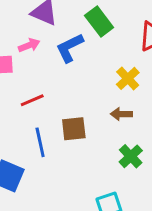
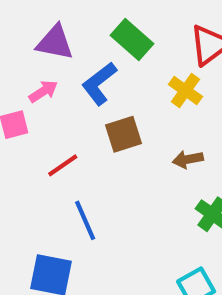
yellow cross: (128, 78) -> (185, 90), moved
brown square: (74, 129) -> (123, 134), moved

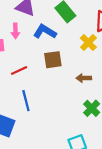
blue L-shape: (99, 84) -> (45, 32), turned 60
pink arrow: (43, 91) -> (15, 31), turned 112

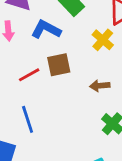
red line: (19, 70) -> (29, 75), moved

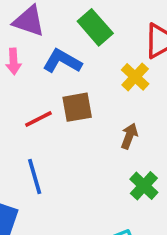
brown arrow: (100, 86) -> (129, 136), turned 114

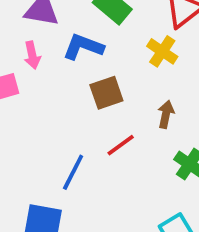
red line: (38, 119) -> (121, 145), moved
blue line: (35, 176) -> (73, 172), turned 52

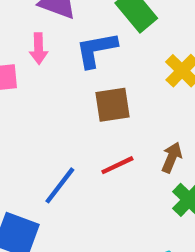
blue L-shape: (83, 47) -> (96, 50), turned -42
brown arrow: (166, 114) -> (172, 157), moved

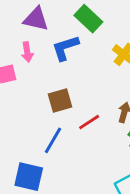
brown square: (112, 105) -> (60, 100), moved

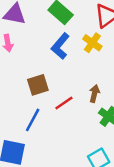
blue L-shape: (65, 48) -> (60, 46), moved, turned -30

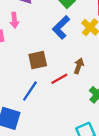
brown arrow: (94, 94) -> (79, 66), moved

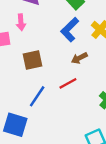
brown square: (38, 60) -> (33, 60), moved
brown arrow: (79, 66) -> (79, 58), moved, turned -136

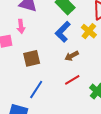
red line: (68, 83) -> (72, 80), moved

